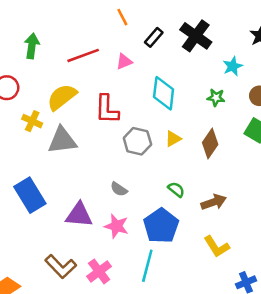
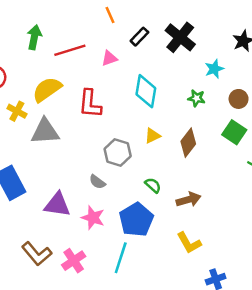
green arrow: (32, 46) -> (34, 37), moved
gray hexagon: (137, 141) -> (118, 152), moved

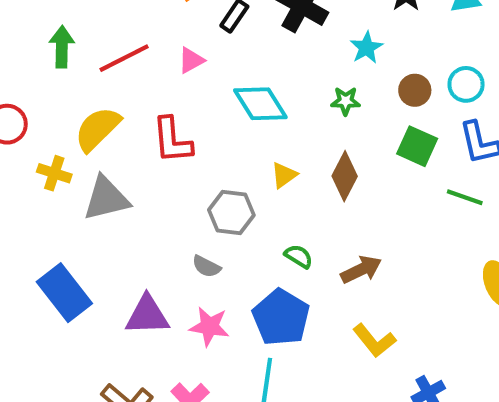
cyan diamond: (146, 91) -> (260, 104), turned -32

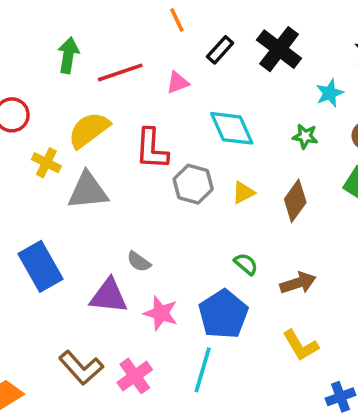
gray hexagon: (231, 213) -> (193, 184), moved
gray semicircle: (206, 266) -> (139, 262), moved

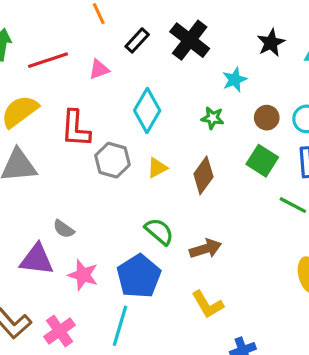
cyan diamond: (232, 128) -> (147, 110), turned 54
green semicircle: (246, 264) -> (159, 231), size x1.4

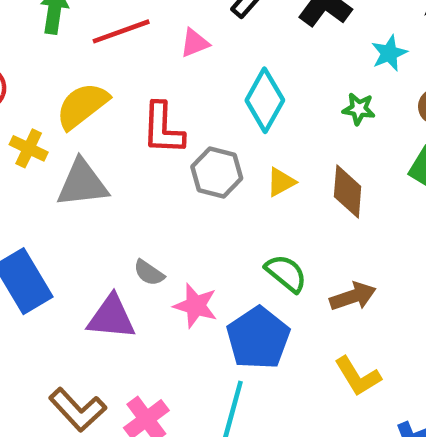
brown diamond: (203, 175) -> (348, 191), turned -30
pink star: (83, 275) -> (196, 306), moved

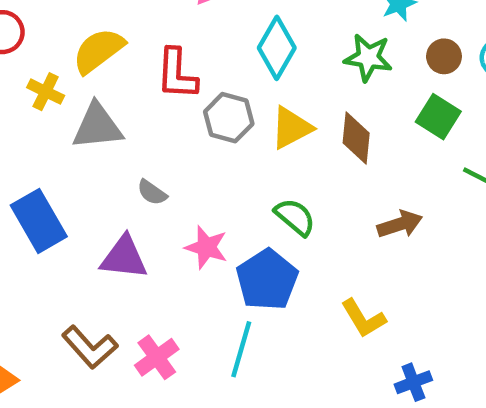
green star: (359, 109) -> (368, 58), size x1.5
yellow triangle: (281, 182) -> (291, 128), size x1.5
gray semicircle: (149, 273) -> (152, 192), moved
brown arrow: (353, 296) -> (400, 224), moved

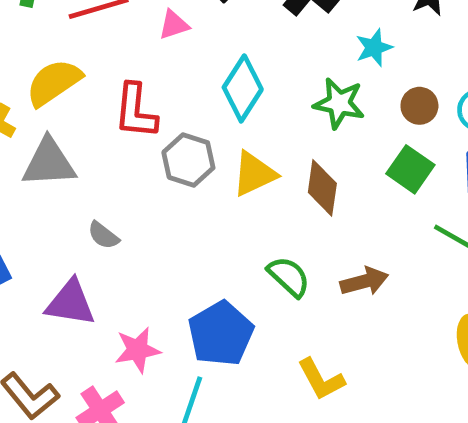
green semicircle: (295, 217) -> (289, 277), moved
pink star: (206, 247) -> (138, 350), moved, turned -30

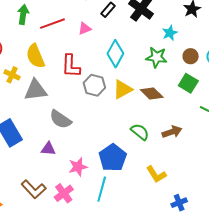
yellow semicircle: (54, 82) -> (35, 56), turned -75
brown diamond: (322, 188) -> (152, 93), turned -50
gray semicircle: (103, 235) -> (60, 119), size x1.6
purple triangle: (70, 303) -> (48, 149), size x0.7

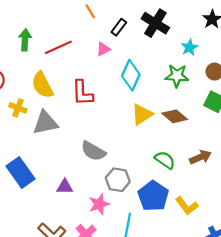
pink triangle: (85, 29) -> (103, 49), moved
gray hexagon: (94, 85) -> (118, 180), moved
gray semicircle: (60, 119) -> (93, 151), moved
blue pentagon: (113, 158) -> (153, 196), moved

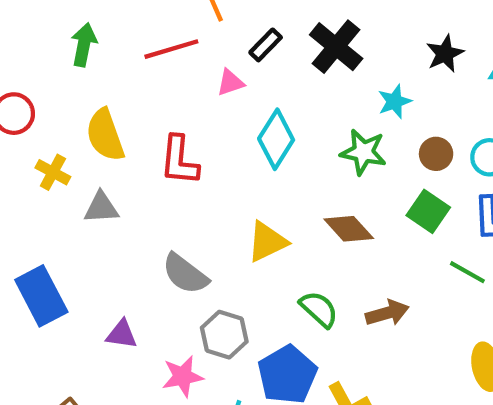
red line: (58, 47) -> (171, 49), moved
yellow triangle: (142, 114) -> (267, 242), moved
gray triangle: (45, 123) -> (101, 208), size x0.7

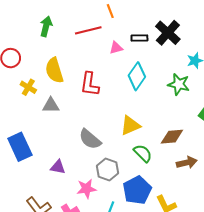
black rectangle: (266, 45) -> (139, 38), moved, turned 42
brown diamond: (349, 229) -> (172, 137), moved, turned -55
green semicircle: (319, 309) -> (143, 153), moved

